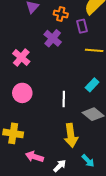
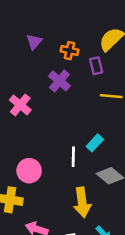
cyan rectangle: (92, 85) -> (95, 143), moved
pink circle: (22, 93) -> (29, 171), moved

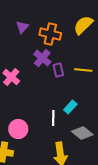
orange cross: (70, 51) -> (50, 34), size x1.5
purple rectangle: (96, 66) -> (58, 70), moved

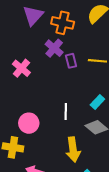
purple triangle: (22, 27) -> (33, 15), size x1.5
cyan rectangle: (70, 107) -> (97, 102), moved

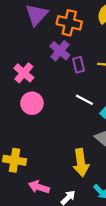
white line: (66, 111) -> (84, 100), moved, turned -63
pink circle: (29, 123) -> (32, 103), moved

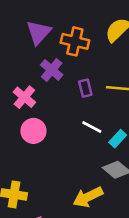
purple cross: (60, 51) -> (52, 70), moved
yellow arrow: (81, 163) -> (88, 197), turned 72

